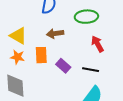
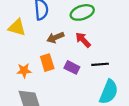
yellow triangle: (18, 36) -> (17, 27), moved
red arrow: (97, 44) -> (83, 40), moved

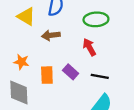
brown arrow: (55, 37) -> (51, 35), moved
orange rectangle: (47, 63) -> (47, 75), moved

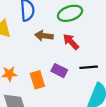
brown arrow: (51, 35) -> (44, 36), moved, turned 30

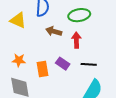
red arrow: (71, 42) -> (76, 40), turned 35

